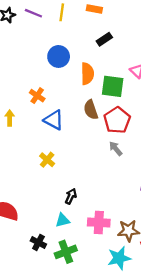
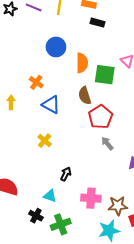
black rectangle: (104, 39) -> (98, 23), moved, turned 48
red pentagon: (117, 120) -> (101, 117), moved
gray arrow: (116, 149) -> (107, 143), moved
cyan triangle: (63, 220) -> (50, 196), moved, turned 32

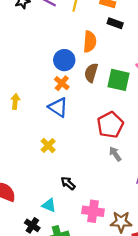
blue circle: (56, 47) -> (64, 60), moved
orange semicircle: (82, 63) -> (90, 42), moved
orange cross: (36, 82) -> (62, 83), moved
brown semicircle: (85, 96) -> (91, 73), moved, turned 30
black arrow: (66, 174) -> (68, 183), turned -80

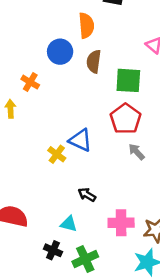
green square: (118, 80) -> (128, 80), moved
orange cross: (62, 83) -> (30, 82), moved
blue triangle: (58, 107) -> (80, 140), moved

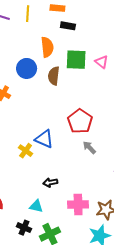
green square: (128, 80) -> (76, 60), moved
black arrow: (87, 195) -> (50, 182), turned -40

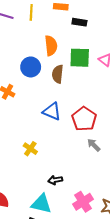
black rectangle: (68, 26) -> (79, 22), moved
blue triangle: (44, 139) -> (52, 111), moved
pink cross: (78, 205) -> (83, 202), turned -30
cyan triangle: (36, 206) -> (41, 204), size x1.5

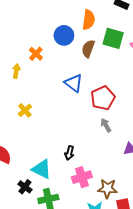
yellow cross: (30, 149) -> (25, 110), moved
black arrow: (55, 180) -> (69, 153), moved, turned -80

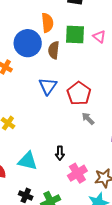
blue circle: (64, 35) -> (28, 43), size x1.4
blue triangle: (74, 83) -> (48, 86), turned 42
cyan triangle: (42, 169) -> (28, 161), moved

